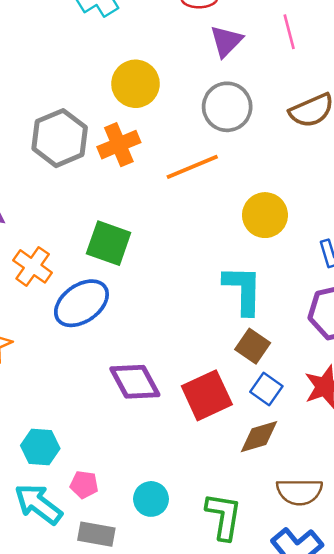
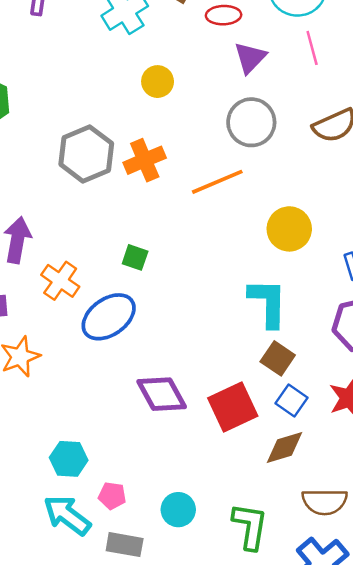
yellow circle: (135, 84) -> (158, 82), moved, size x0.7
green square: (109, 243) -> (135, 257), size x0.6

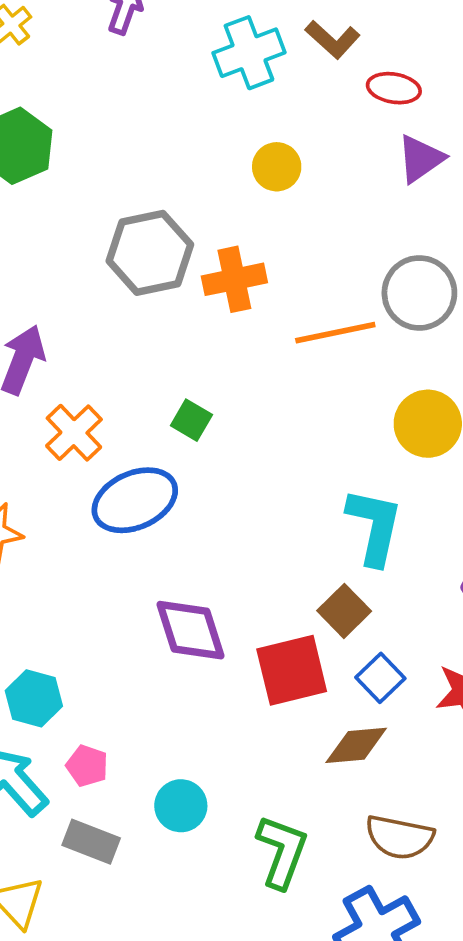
gray circle: (251, 122) -> (419, 293), moved
brown square: (278, 358) -> (344, 611), moved

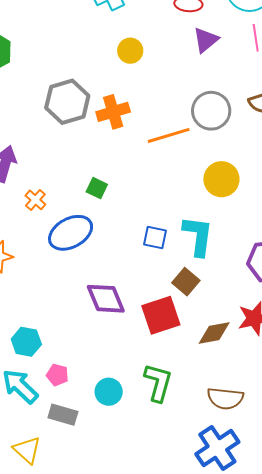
orange cross: (74, 433) -> (35, 200), size x0.7
blue square: (380, 678) -> (155, 237), moved, turned -30
brown diamond: (356, 745) -> (214, 333), moved
green L-shape: (282, 852) -> (158, 383), moved

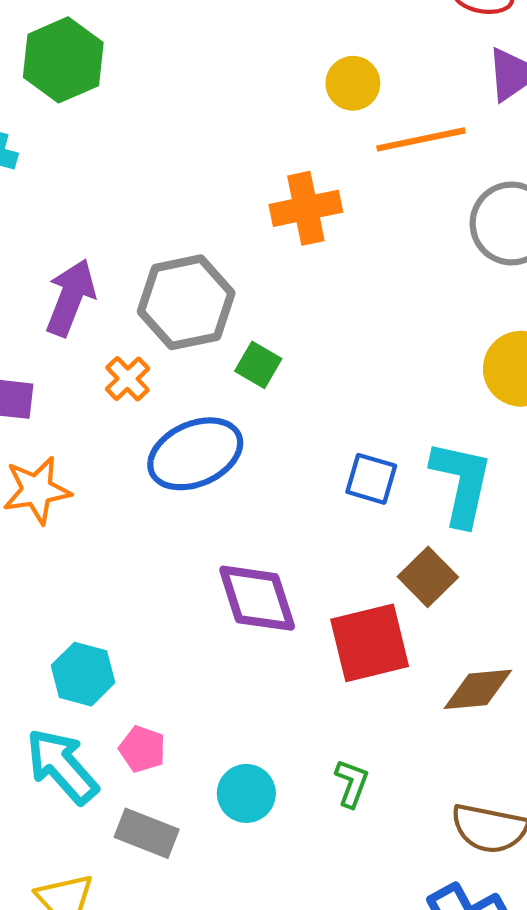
gray hexagon: (67, 102) -> (186, 302), moved
orange line: (169, 135) -> (421, 139), moved
green L-shape: (158, 383) -> (352, 783), size x0.6

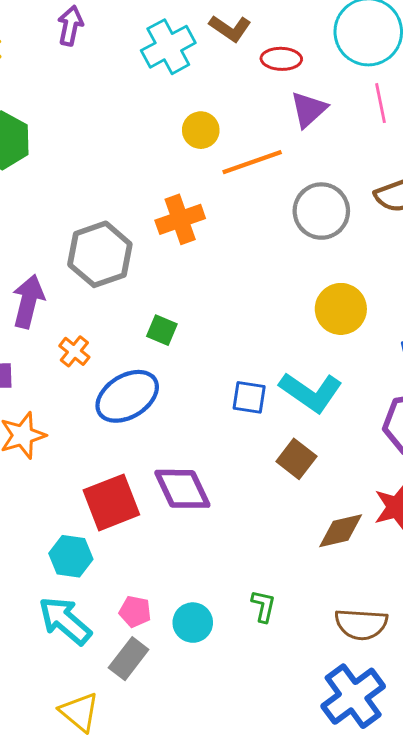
gray hexagon: (186, 302) -> (100, 254), moved
cyan L-shape: (462, 483) -> (311, 392), turned 120
red square: (370, 643) -> (111, 502), moved
pink pentagon: (142, 749) -> (135, 612), moved
gray rectangle: (147, 833) -> (129, 659), turned -66

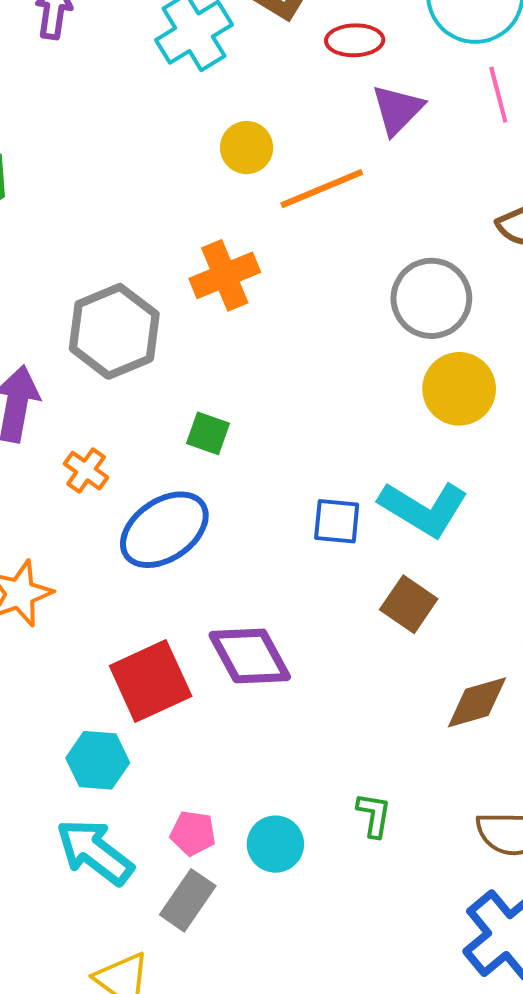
gray circle: (321, 211) -> (431, 298), moved

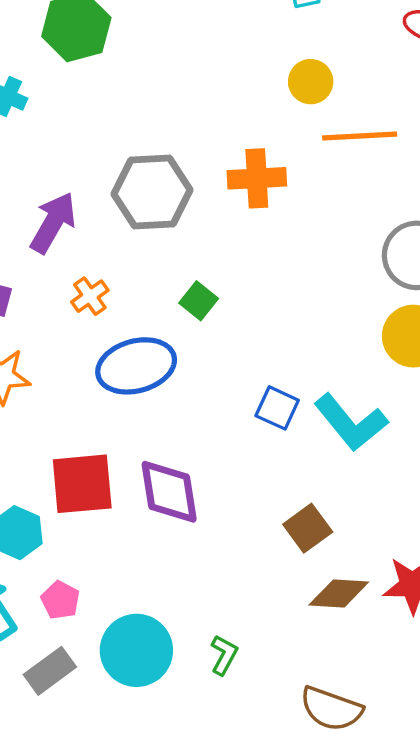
brown square: (409, 604) -> (308, 528), moved
pink pentagon: (193, 833) -> (60, 600), moved
cyan circle: (275, 844) -> (136, 650), size x1.5

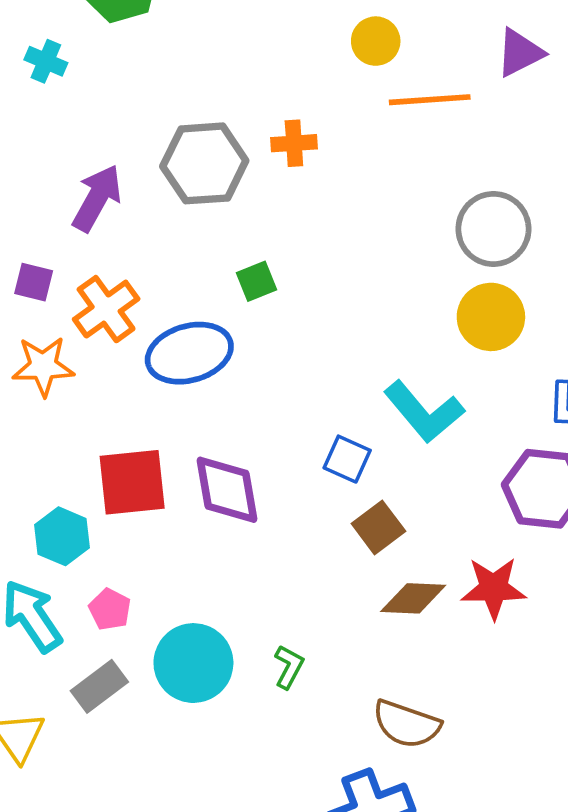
orange cross: (257, 178) -> (294, 143), moved, size x0.7
orange cross: (90, 296) -> (106, 309), moved, size x1.6
green square: (199, 301) -> (257, 281), turned 30
blue square: (277, 408) -> (347, 459), moved

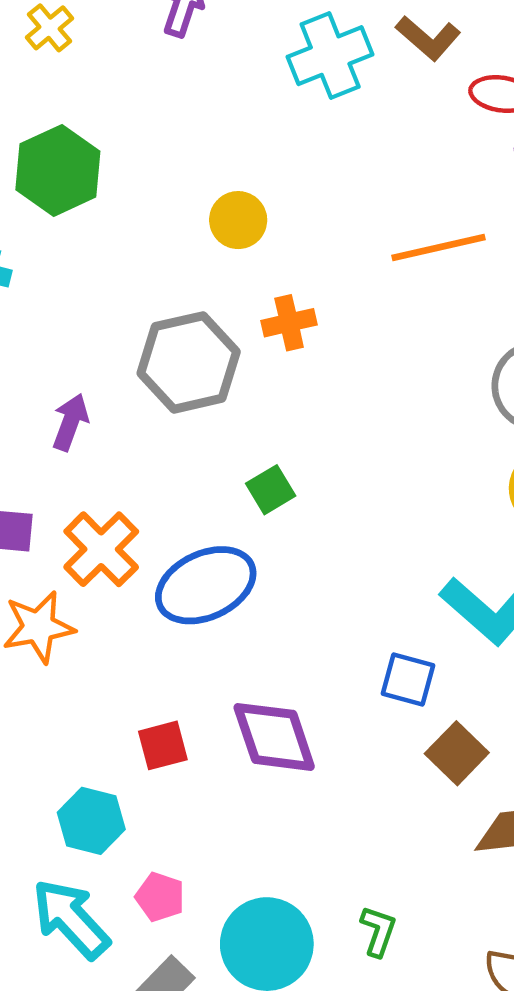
yellow circle: (376, 41) -> (238, 220), moved
purple arrow: (97, 198) -> (70, 422), size x0.7
red square: (132, 482) -> (163, 745), size x0.6

